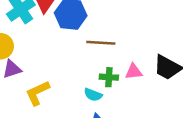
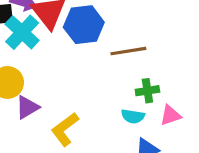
pink triangle: (134, 72) -> (170, 115), moved

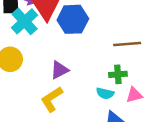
brown line: (128, 51) -> (127, 44), moved
purple triangle: (27, 107) -> (60, 70), moved

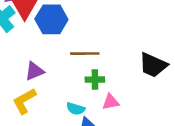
brown line: (127, 44) -> (85, 54), moved
cyan semicircle: (105, 93) -> (76, 109), moved

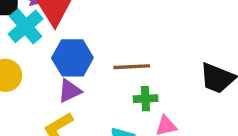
blue hexagon: (51, 19) -> (72, 58), moved

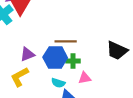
blue hexagon: (72, 58) -> (55, 58), moved

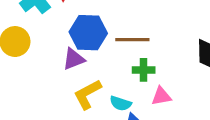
blue hexagon: (55, 58) -> (88, 33), moved
yellow L-shape: (20, 77) -> (87, 94), moved

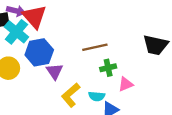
blue hexagon: (88, 33) -> (39, 52), moved
purple triangle: (74, 59) -> (55, 71), turned -30

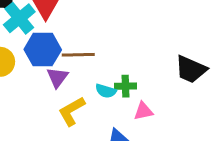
brown line: (95, 47) -> (78, 55), moved
cyan semicircle: (97, 96) -> (106, 91), moved

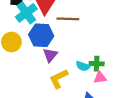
brown line: (78, 55) -> (68, 19), moved
pink triangle: (143, 111) -> (100, 77), moved

